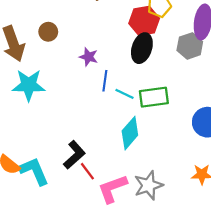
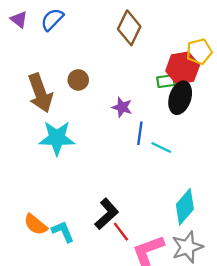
green rectangle: (154, 97) -> (166, 81), moved, size x0.6
cyan diamond: (130, 133) -> (185, 207), moved
cyan L-shape: (34, 171) -> (63, 232), size x0.7

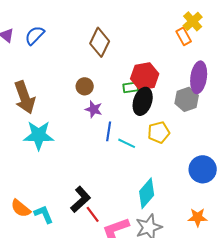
yellow pentagon: (199, 51) -> (159, 132), moved
brown circle: (78, 80) -> (85, 86), moved

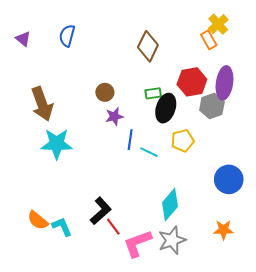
blue semicircle: (35, 35) -> (67, 36), moved, turned -30
brown diamond: (100, 42) -> (148, 46), moved
red hexagon: (145, 76) -> (192, 82), moved
purple star: (94, 109) -> (114, 116), turned -30

